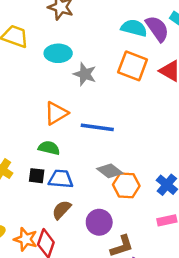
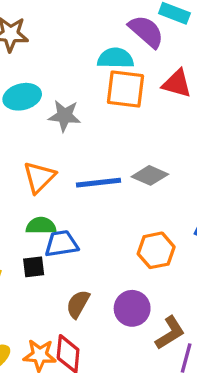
cyan semicircle: (134, 28) -> (115, 58), moved
gray diamond: (110, 171) -> (150, 175), moved
blue trapezoid: (61, 179) -> (61, 244), moved

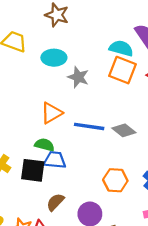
black square: (34, 267) -> (33, 170), size x1.6

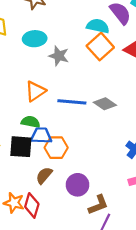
orange square: (123, 70) -> (100, 47), turned 30
orange hexagon: (115, 180) -> (56, 148), moved

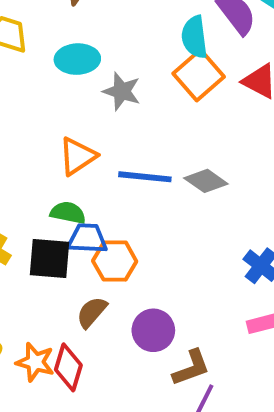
cyan semicircle: (98, 26) -> (195, 37), turned -110

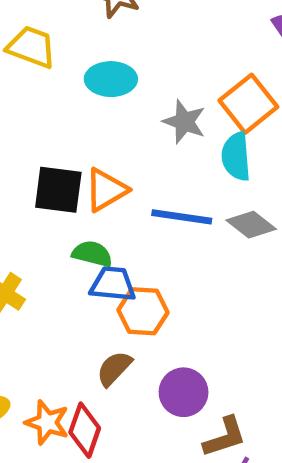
cyan semicircle: (195, 37) -> (236, 156), moved
gray star: (122, 91) -> (184, 122), moved
black square: (50, 258) -> (58, 190), moved

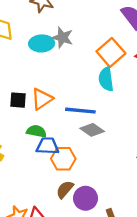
gray star: (184, 122) -> (62, 38), moved
black square: (58, 190) -> (18, 100), size x0.7
gray diamond: (251, 225) -> (92, 130), moved
brown semicircle: (114, 368) -> (65, 189), moved

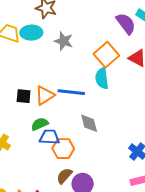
cyan ellipse: (42, 43) -> (31, 33), moved
blue line: (80, 111) -> (71, 92), moved
gray diamond: (92, 130) -> (89, 123), turned 40
green semicircle: (36, 131) -> (40, 124), turned -36

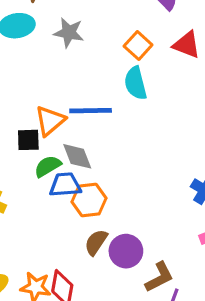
orange square: (106, 55) -> (138, 45), size x0.7
black square: (24, 96) -> (28, 140), moved
gray diamond: (89, 123) -> (77, 156), moved

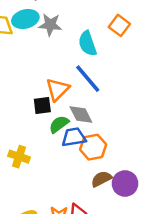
gray star: (69, 33) -> (50, 25), moved
cyan semicircle: (136, 83) -> (87, 44), moved
blue line: (91, 111) -> (88, 79), turned 56
brown semicircle: (96, 242) -> (101, 179), turned 35

